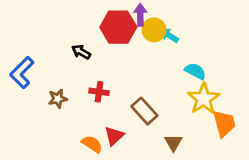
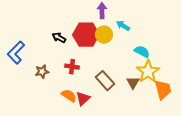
red hexagon: (118, 27) -> (86, 35), moved
yellow circle: (154, 30) -> (104, 35), moved
brown triangle: (173, 143) -> (133, 83), moved
orange semicircle: (92, 144) -> (69, 96), moved

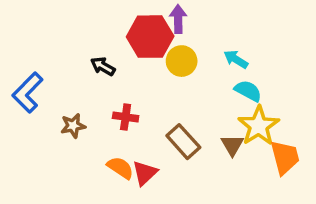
cyan arrow: (123, 26) -> (236, 59), moved
red hexagon: (86, 35) -> (150, 37), moved

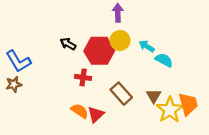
red hexagon: (150, 37) -> (99, 51), moved
cyan arrow: (236, 59) -> (147, 46), moved
blue L-shape: (28, 93) -> (18, 61), turned -76
brown star: (73, 126) -> (14, 84), moved
yellow star: (259, 126) -> (170, 110), moved

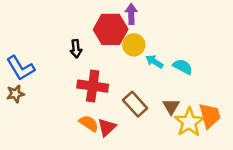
black arrow: (68, 44) -> (76, 49), turned -126
cyan arrow: (147, 46) -> (154, 62), moved
red hexagon: (99, 51) -> (111, 29), moved
red cross: (83, 77) -> (93, 86), size x1.6

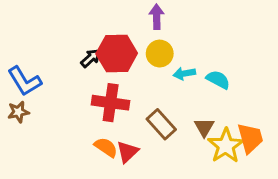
red hexagon: (111, 29) -> (117, 54), moved
black arrow: (76, 49) -> (91, 58), turned -126
cyan arrow: (154, 62) -> (184, 73), turned -42

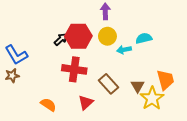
cyan semicircle: (218, 80) -> (144, 38), moved, turned -42
orange trapezoid: (250, 138) -> (166, 80), moved
orange semicircle: (106, 147) -> (48, 105), moved

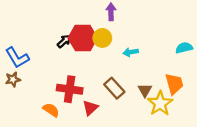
yellow circle: (107, 36) -> (102, 38), moved
cyan semicircle: (144, 38) -> (184, 48), moved
red cross: (74, 69) -> (70, 89), moved

